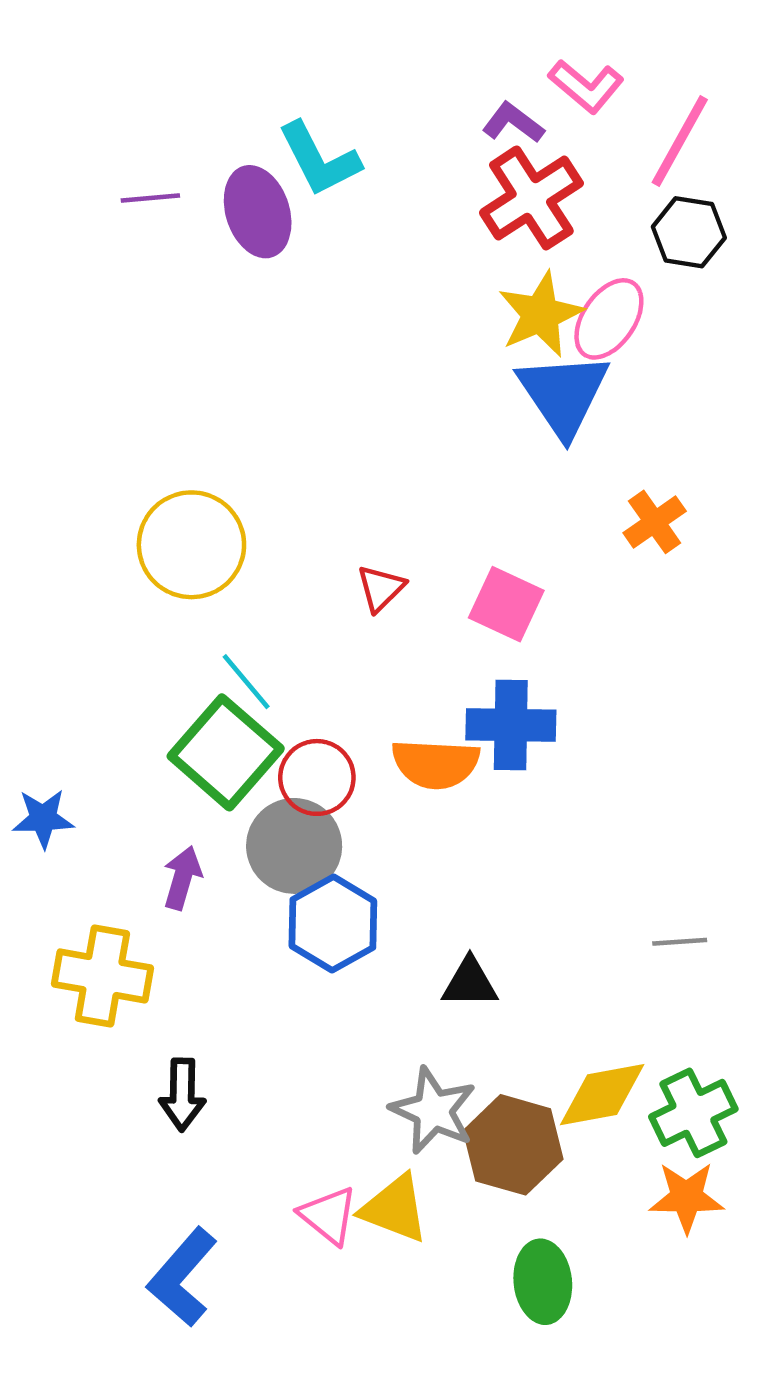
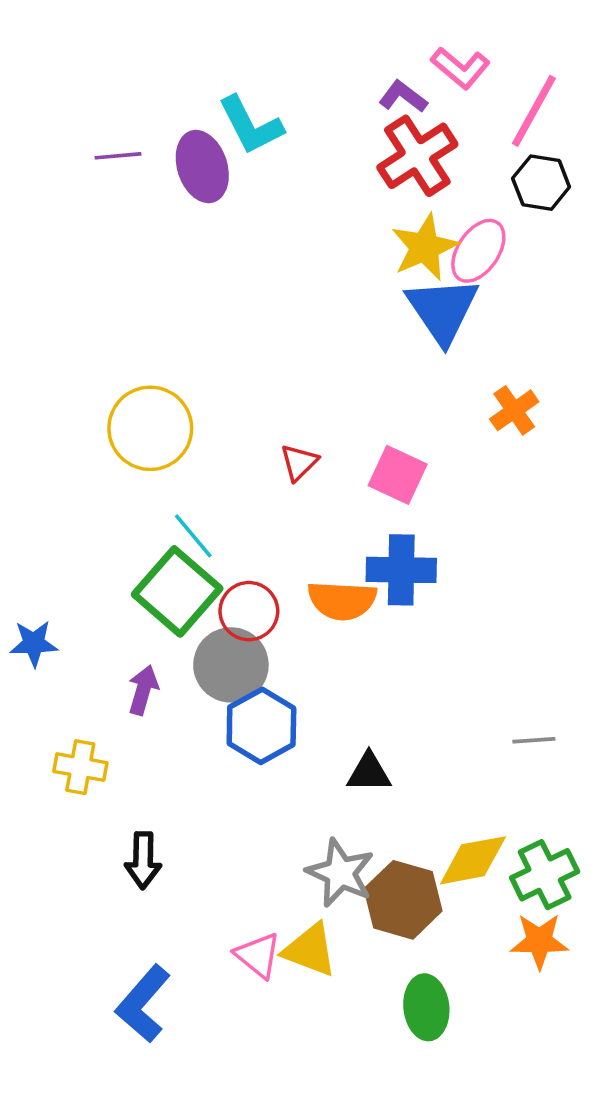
yellow cross: (102, 976) -> (80, 767), size x0.7

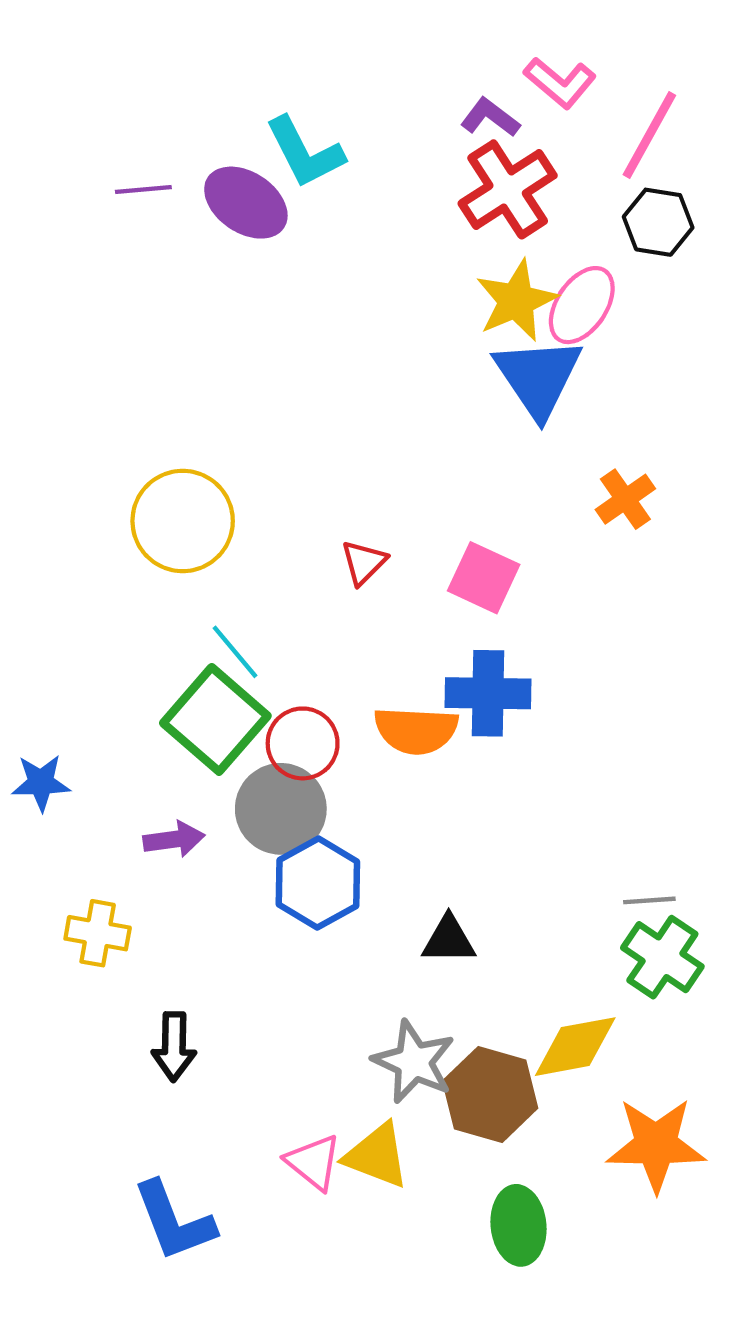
purple ellipse: (202, 167) -> (246, 203), turned -38
purple arrow: (143, 690) -> (174, 839), turned 66
green cross: (545, 875) -> (662, 957), moved, turned -30
orange star: (539, 941) -> (656, 1145), size x1.4
blue L-shape: (143, 1004) -> (174, 1221), turned -62

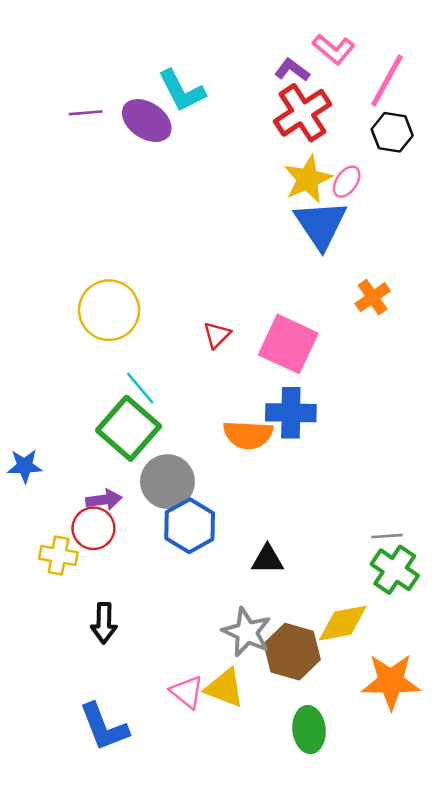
pink ellipse: (582, 305) -> (347, 182), size x0.7
pink square: (484, 578) -> (288, 344), size x1.4
red circle: (303, 743) -> (93, 528), moved

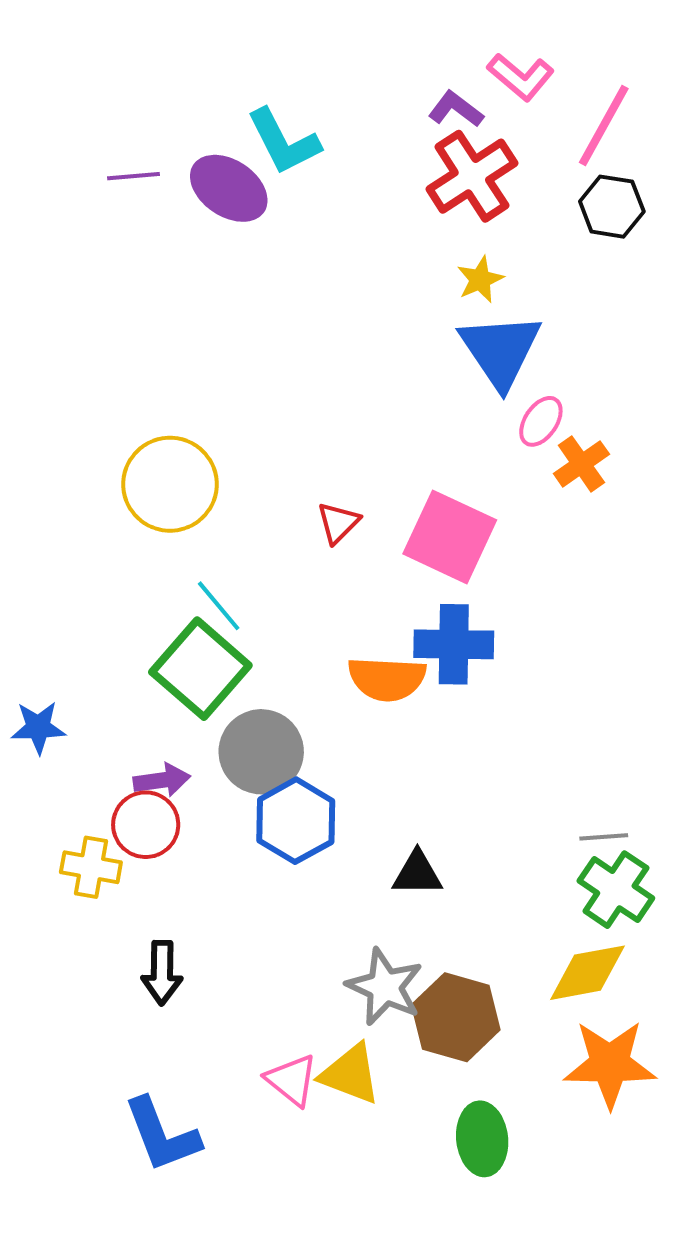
yellow star: (308, 179) -> (480, 280), size x0.6
pink ellipse: (347, 182) -> (541, 421), moved
yellow diamond: (343, 623) -> (588, 973), moved

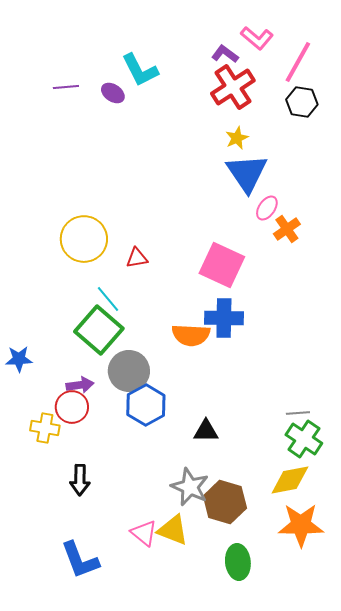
purple ellipse: (229, 188) -> (113, 93), size x0.6
red triangle: (338, 523) -> (137, 258), moved, turned 35

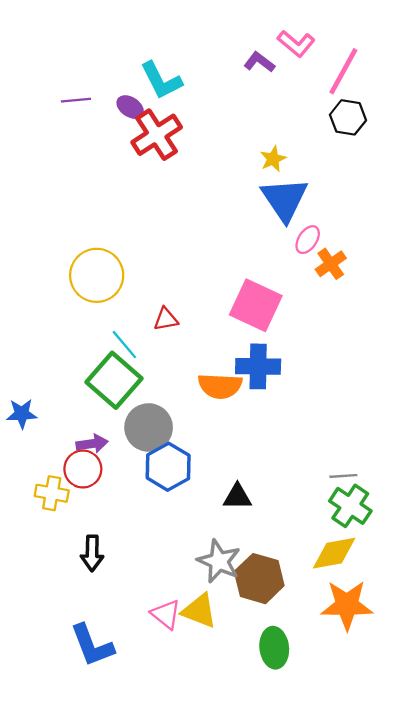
red cross: (233, 87) -> (157, 135), moved
red triangle: (137, 258) -> (166, 319), moved

